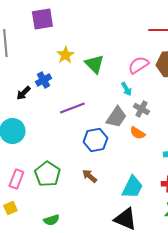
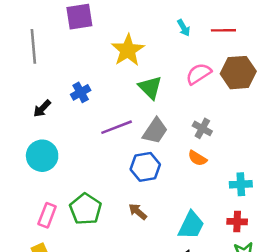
yellow star: (65, 55) -> (128, 50), moved, size x1.5
green triangle: (94, 64) -> (150, 87), moved
cyan arrow: (126, 89) -> (184, 28), moved
black arrow: (23, 93) -> (42, 109), moved
gray trapezoid: (116, 117) -> (155, 131), moved

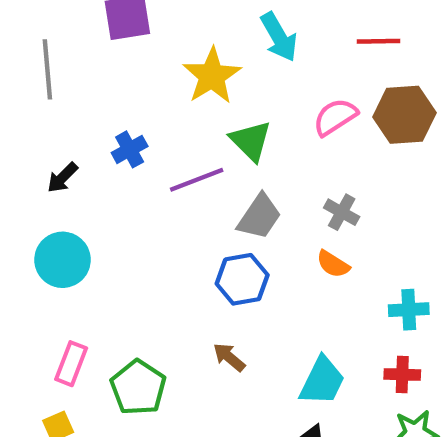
cyan arrow: (184, 28) -> (279, 37), moved, size x1.6
purple line: (117, 127) -> (197, 180), moved
green pentagon: (86, 209) -> (138, 387), moved

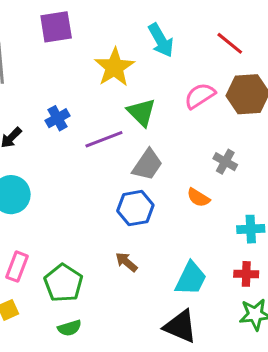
red line: (378, 41) -> (230, 43), turned 40
gray cross: (342, 212) -> (225, 162), moved

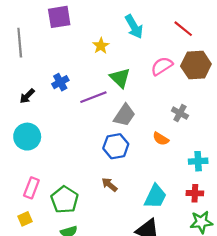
yellow star: (114, 67) -> (101, 46), size x0.6

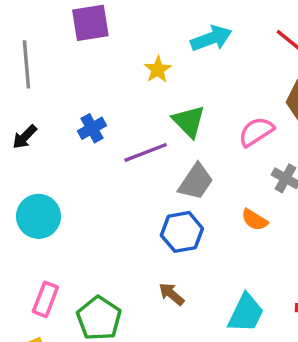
cyan arrow: (134, 27) -> (211, 38), turned -80
pink semicircle: (162, 66) -> (256, 132), moved
black arrow: (27, 96) -> (25, 137), moved

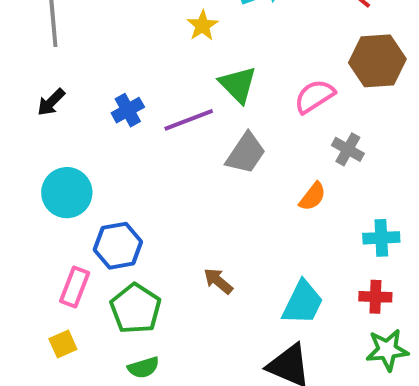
blue cross: (92, 128) -> (128, 110), moved
orange semicircle: (254, 220) -> (313, 197), turned -84
blue hexagon: (182, 232) -> (118, 246), moved

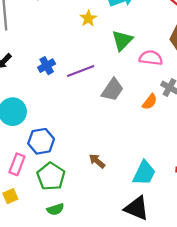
green triangle: (238, 85) -> (122, 40), moved, turned 30
pink semicircle: (314, 96) -> (151, 58), turned 40
orange semicircle: (313, 197) -> (150, 102), moved

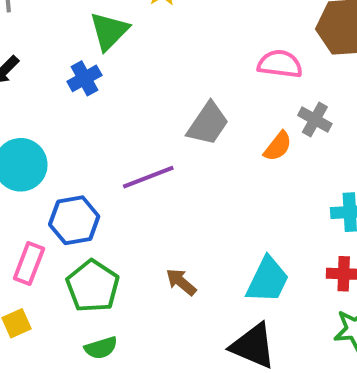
green triangle: (122, 40) -> (109, 31), moved
purple line: (81, 71) -> (148, 177), moved
brown arrow: (97, 161) -> (181, 282), moved

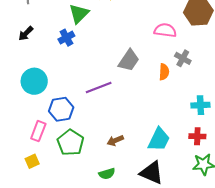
orange semicircle: (278, 146) -> (164, 72), turned -35
brown arrow: (181, 282) -> (115, 140), turned -63
green semicircle: (101, 348) -> (107, 174), moved

